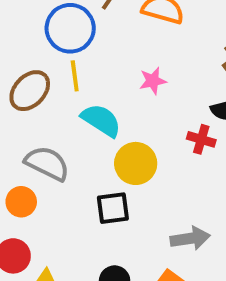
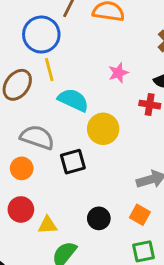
pink star: (153, 81) -> (118, 73), moved
black square: (113, 208) -> (73, 162), moved

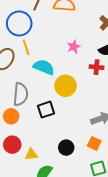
gray semicircle: (37, 137) -> (21, 94), turned 80

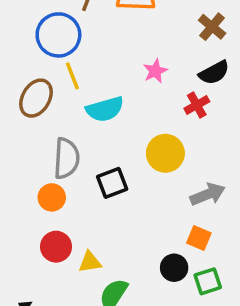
cyan semicircle: (44, 67) -> (105, 109), turned 145
red cross: (97, 67) -> (197, 105), turned -32
yellow circle: (66, 86) -> (165, 153), moved
black circle: (66, 148) -> (174, 268), moved

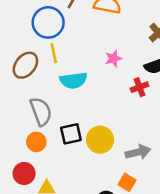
yellow circle: (165, 153) -> (100, 140), moved
gray semicircle: (66, 158) -> (41, 111), turned -32
orange circle: (52, 197) -> (36, 142), moved

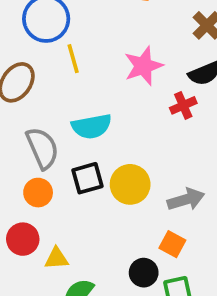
yellow line: (54, 53) -> (73, 59), moved
pink star: (114, 58) -> (143, 66), size x1.5
cyan semicircle: (73, 80) -> (92, 126), moved

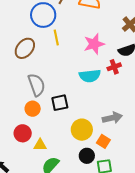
cyan semicircle: (92, 126) -> (90, 76), moved
yellow circle: (130, 184) -> (82, 130), moved

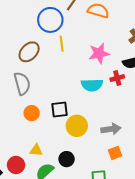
gray semicircle: (36, 85) -> (22, 83), moved
yellow circle: (82, 130) -> (77, 126), moved
red circle: (23, 133) -> (16, 165), moved
orange square: (103, 141) -> (115, 153), moved, turned 32
black circle: (87, 156) -> (67, 159), moved

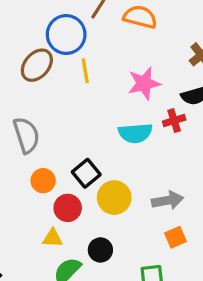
brown ellipse: (29, 52) -> (37, 65), moved
black square: (60, 109) -> (86, 173), turned -30
red circle: (16, 165) -> (68, 208), moved

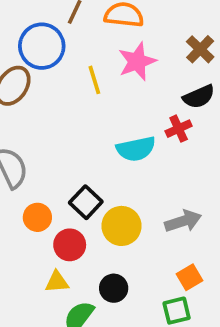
yellow line: (85, 71) -> (94, 80), moved
pink star: (144, 83) -> (137, 61), moved
orange square: (176, 237) -> (189, 277), moved

